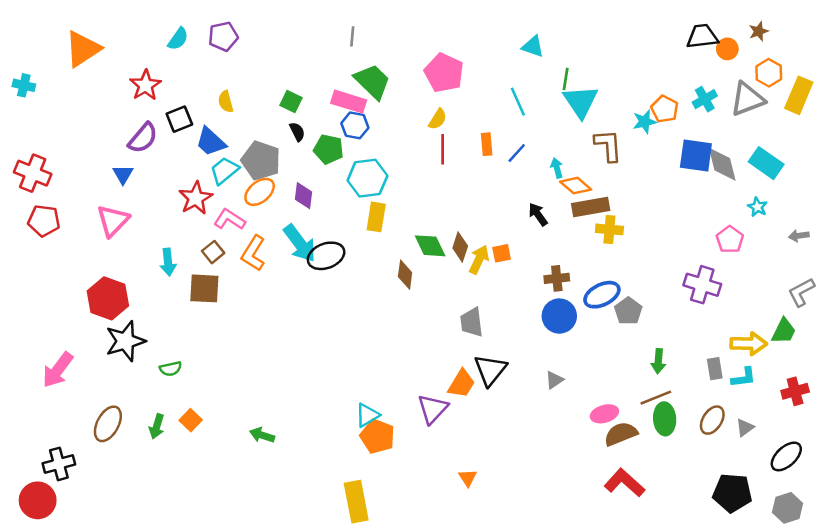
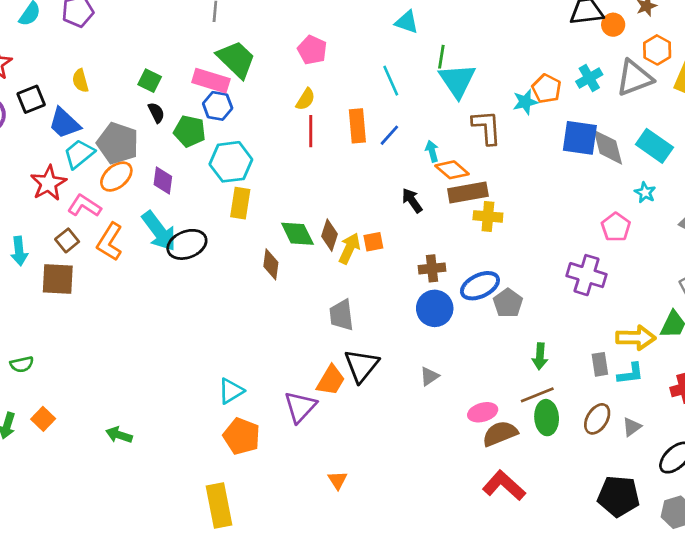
pink pentagon: (444, 73) -> (312, 50), size x0.7
orange rectangle: (487, 144) -> (357, 126), size x1.4
cyan triangle: (367, 415) -> (231, 391), moved

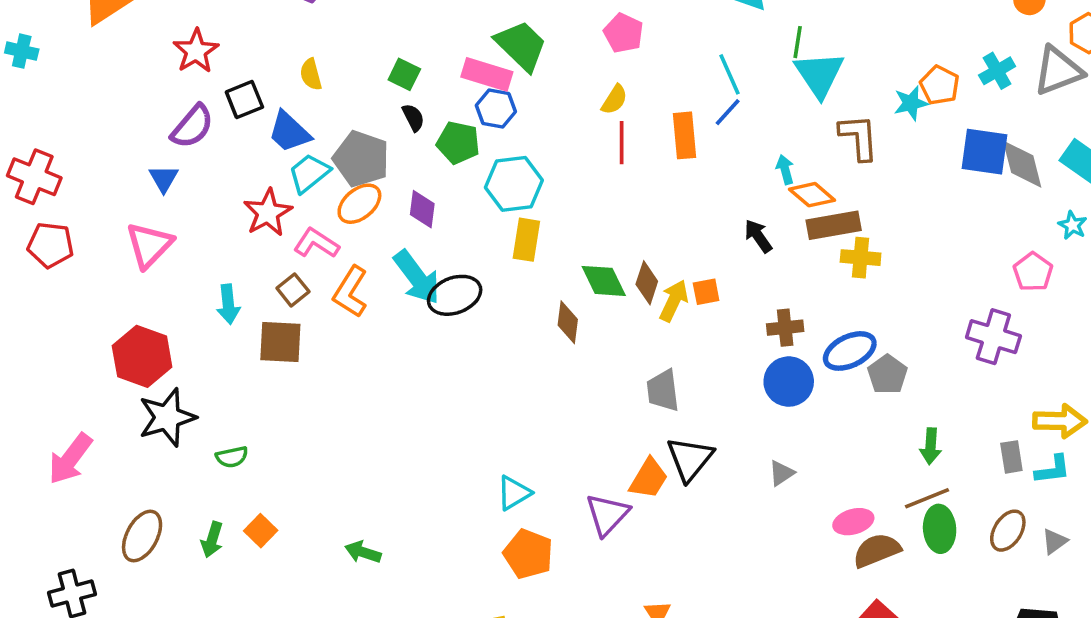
blue line: (389, 135) -> (728, 112), moved

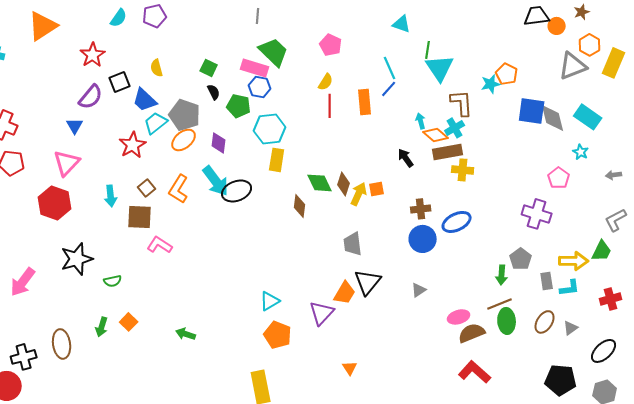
cyan cross: (997, 71) -> (455, 128), moved
pink L-shape: (316, 243) -> (160, 245), moved
red hexagon: (142, 356) -> (55, 203), moved
gray pentagon: (887, 374) -> (521, 259), moved
brown ellipse: (142, 536) -> (62, 344), moved, turned -36

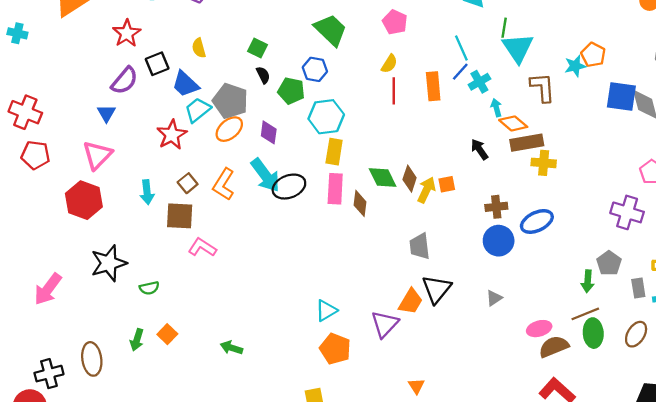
pink rectangle: (255, 68) -> (335, 189), moved, turned 76
cyan cross: (455, 128) -> (479, 82), moved

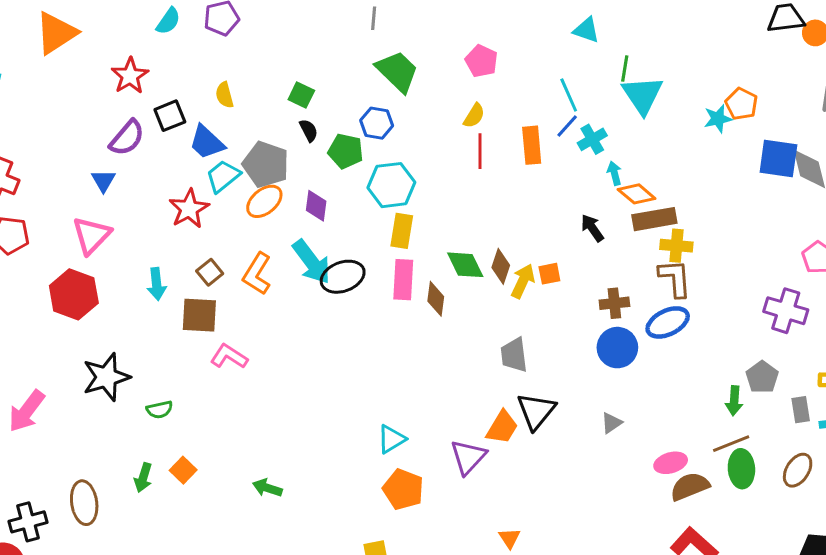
brown L-shape: (543, 87) -> (675, 278), moved

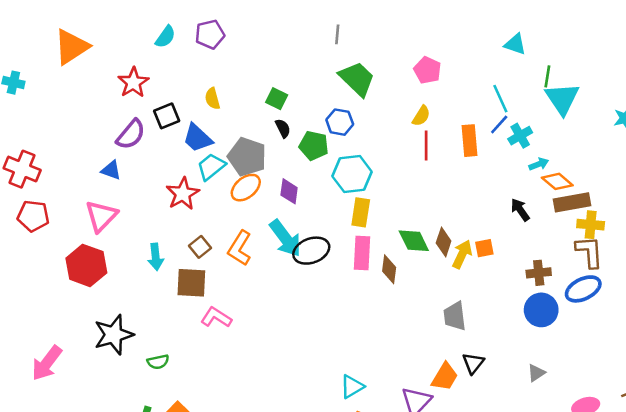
cyan arrow: (614, 173) -> (539, 164), turned 84
blue triangle: (103, 181) -> (111, 170), turned -40
black triangle: (536, 411) -> (473, 363), size x0.7

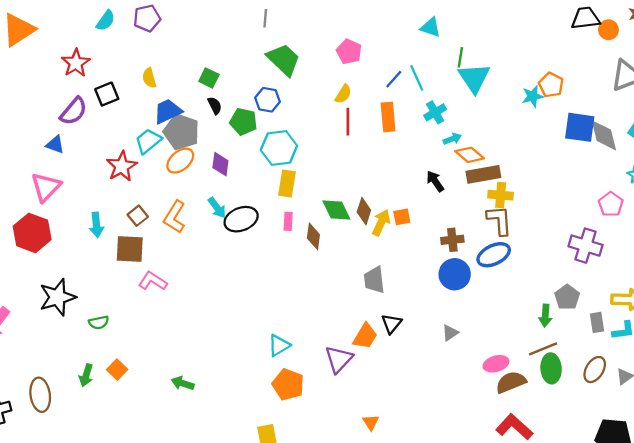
blue line: (499, 125) -> (394, 79), moved
blue trapezoid: (198, 138) -> (168, 111), moved, turned 112
cyan arrow: (285, 238) -> (217, 208), size x0.6
pink rectangle: (362, 253) -> (288, 221), size x0.6

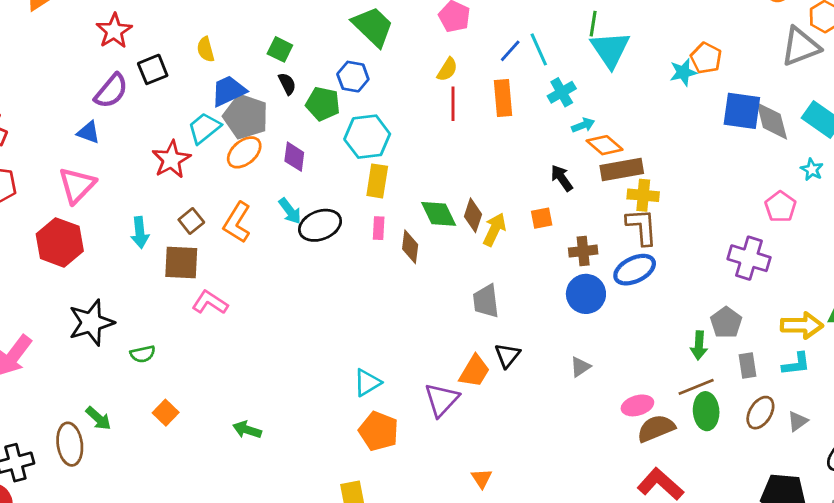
orange square: (402, 217) -> (542, 218), moved
gray rectangle: (597, 322) -> (748, 365), moved
green arrow: (86, 375) -> (98, 418), moved, turned -65

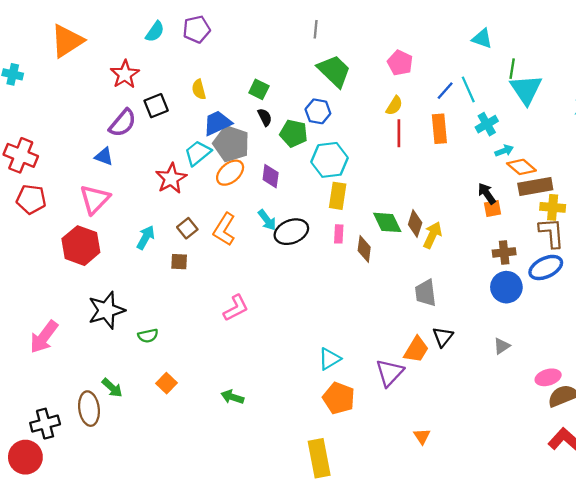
orange square: (542, 218) -> (493, 209), moved
cyan arrow: (140, 232) -> (146, 237), turned -145
brown square: (181, 262) -> (179, 262), size x0.6
pink L-shape: (210, 303) -> (236, 308), moved, turned 120

